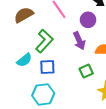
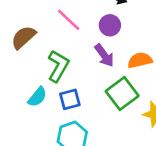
green square: (86, 71) -> (122, 93), size x1.6

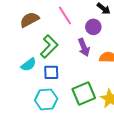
green square: (122, 93) -> (84, 93), moved

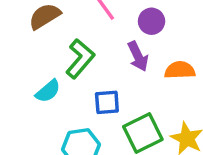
blue square: (51, 72) -> (107, 102), moved

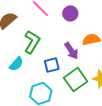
purple arrow: (138, 56) -> (71, 51), moved

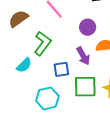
purple circle: (70, 13) -> (88, 27), moved
green square: (76, 80) -> (85, 87), turned 30

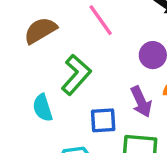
cyan semicircle: (24, 65) -> (43, 108), turned 112

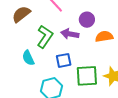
purple arrow: (141, 102) -> (70, 34), moved, turned 132

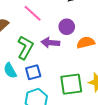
blue square: (64, 60) -> (33, 72), moved

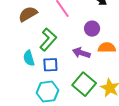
purple arrow: (50, 43) -> (81, 53), moved
green square: (71, 84) -> (84, 84), turned 35

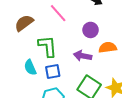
green L-shape: (48, 39) -> (47, 46), turned -40

